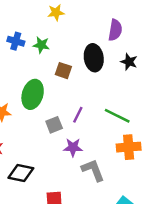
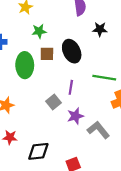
green star: (41, 45) -> (39, 31), moved
black ellipse: (94, 58) -> (72, 51), moved
green ellipse: (33, 94) -> (25, 65), moved

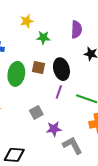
green star: (39, 31) -> (43, 38), moved
purple line: (71, 87) -> (59, 92), moved

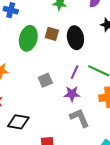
purple line: (59, 92) -> (75, 72), moved
purple star: (54, 129) -> (72, 94), moved

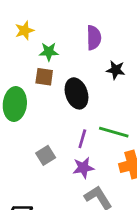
brown square: (52, 34) -> (44, 77), moved

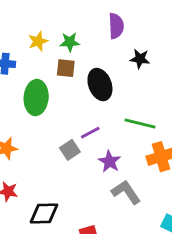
yellow star: (25, 31) -> (38, 41), moved
purple line: (82, 139) -> (90, 133), moved, turned 48
purple star: (83, 168) -> (110, 162), turned -30

